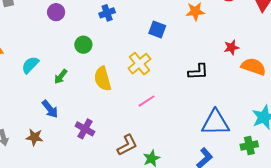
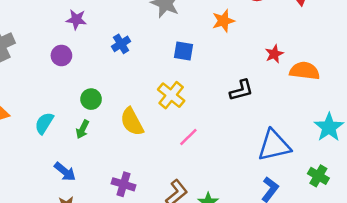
green circle: (83, 45) -> (91, 99), moved
blue arrow: (50, 109) -> (65, 172), moved
green cross: (249, 145) -> (318, 176), moved, turned -36

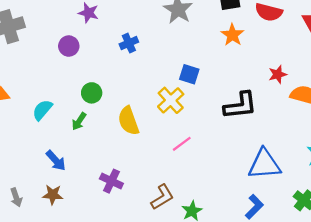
orange star: (223, 21) -> (232, 35), turned -30
blue square: (184, 51) -> (189, 74), moved
black L-shape: (241, 90) -> (240, 106), size x1.4

